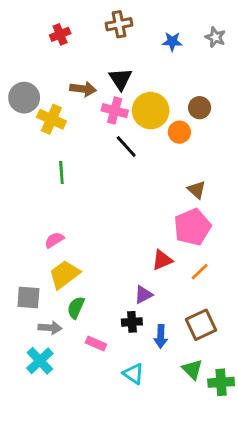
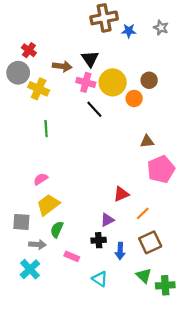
brown cross: (119, 24) -> (104, 18), moved, size x1.4
red cross: (60, 34) -> (29, 50), moved, turned -32
brown triangle: (197, 190) -> (147, 141), turned -48
pink pentagon: (192, 227) -> (161, 169), moved
orange line: (200, 272) -> (143, 213), moved

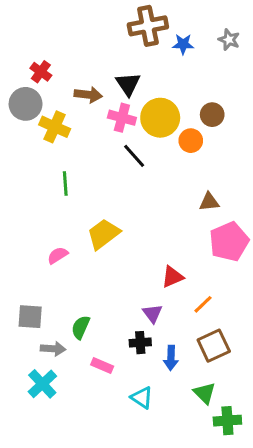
yellow trapezoid: (48, 205) -> (104, 234), moved
purple triangle: (107, 220) -> (153, 313), turned -40
green cross: (165, 285) -> (227, 421), moved

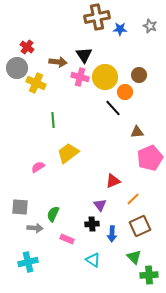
black line: (134, 156) -> (113, 108), moved
green line: (65, 183) -> (53, 120), moved
cyan cross: (42, 384) -> (28, 262), moved, turned 30

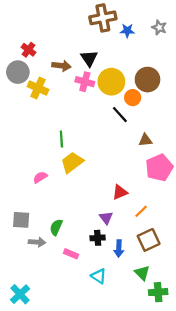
brown circle: (139, 75) -> (148, 80), size x1.5
green line: (53, 120) -> (61, 139), moved
cyan cross: (28, 262) -> (20, 294), moved, turned -30

